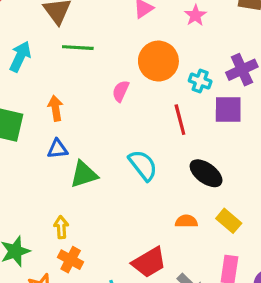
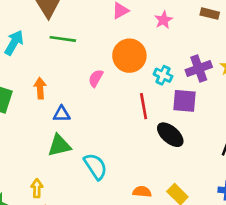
blue triangle: (57, 149) -> (62, 114), moved
cyan semicircle: (143, 165) -> (95, 166), moved
black ellipse: (206, 173) -> (170, 135), moved

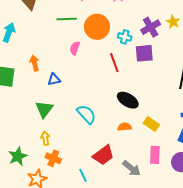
green line: (63, 39) -> (67, 19), moved
black ellipse: (170, 135) -> (128, 100), moved
green triangle: (59, 145) -> (44, 109), moved, turned -30

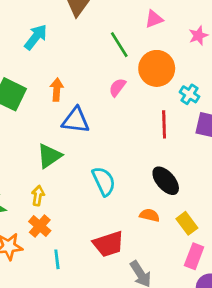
green line: (67, 19) -> (119, 45), turned 42
blue triangle: (54, 79) -> (76, 120), size x1.5
pink rectangle: (155, 155) -> (194, 256), moved
cyan line: (83, 175) -> (57, 259), moved

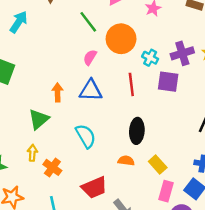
orange arrow: (57, 90) -> (58, 92), moved
blue triangle: (76, 120) -> (91, 90), moved
black ellipse: (166, 181) -> (137, 131), turned 50
orange cross: (40, 226) -> (52, 167), moved

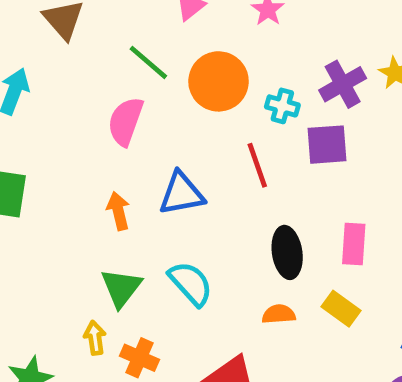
pink semicircle: (90, 57) -> (126, 121), moved, size x1.5
green triangle: (39, 119) -> (121, 288), moved
pink rectangle: (166, 191) -> (354, 244), moved

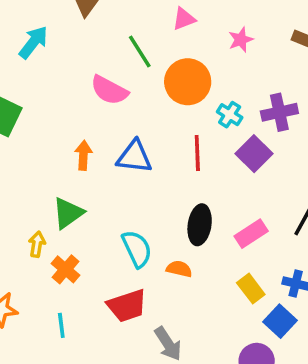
pink semicircle: (126, 121) -> (109, 90), turned -99
purple square: (327, 145) -> (254, 154), turned 32
pink rectangle: (354, 244) -> (251, 234), turned 36
cyan semicircle: (191, 283) -> (137, 249), moved
yellow rectangle: (341, 309) -> (251, 289), moved

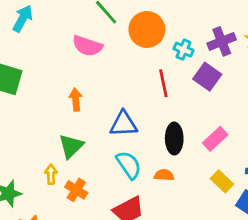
blue triangle: (134, 157) -> (123, 124), moved

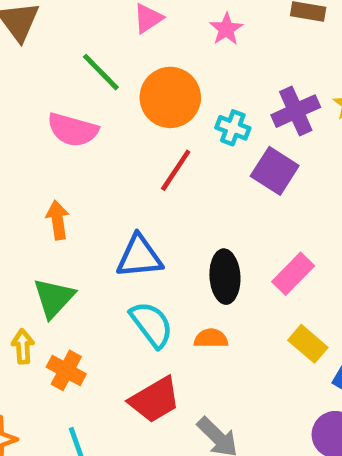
red line: (163, 83) -> (176, 170), moved, turned 48

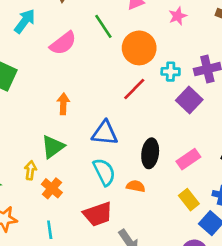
cyan cross: (233, 128) -> (171, 72), turned -30
pink semicircle: (73, 130) -> (63, 43), moved, turned -64

